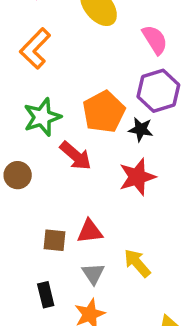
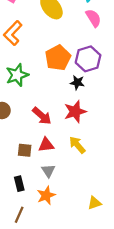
pink semicircle: (155, 40) -> (93, 18), moved
orange pentagon: (104, 112) -> (58, 58), moved
red arrow: (76, 156) -> (42, 116), moved
yellow arrow: (137, 263) -> (77, 145), moved

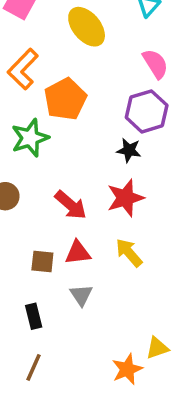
pink semicircle: (93, 18) -> (155, 64), moved
orange pentagon: (58, 58) -> (65, 99), moved
orange star: (46, 195) -> (127, 369), moved

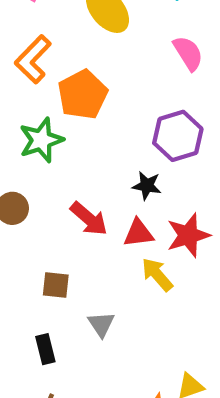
purple hexagon: (147, 111) -> (178, 136), moved
black star: (129, 150) -> (147, 186), moved
red star: (125, 198) -> (188, 235), moved
red triangle: (78, 253) -> (139, 233), moved

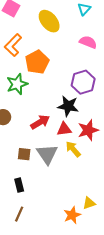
pink semicircle: (188, 53) -> (88, 42), turned -36
black star: (147, 186) -> (68, 106), size x1.5
red arrow: (89, 219) -> (40, 122), turned -72
gray triangle: (101, 324) -> (47, 154), moved, size x1.6

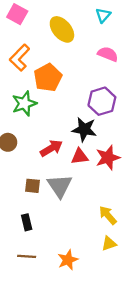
yellow arrow: (73, 149) -> (108, 215), moved
brown line: (19, 214) -> (27, 256), turned 70
orange star: (72, 215) -> (68, 260), moved

